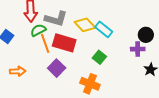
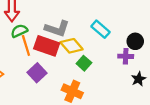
gray L-shape: (56, 19) -> (57, 29), moved
yellow diamond: (85, 25) -> (72, 46), moved
cyan rectangle: (104, 29) -> (101, 29), moved

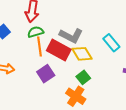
green square: (84, 63) -> (83, 77), moved

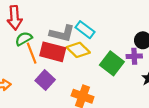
cyan rectangle: (111, 43) -> (85, 30), moved
green square: (83, 77) -> (112, 63), moved, size x1.5

